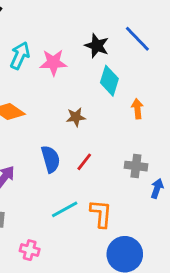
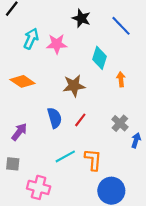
black star: (97, 46) -> (81, 18), moved
brown star: (76, 117) -> (74, 86), size x1.5
gray cross: (136, 166) -> (120, 123), turned 35
pink cross: (30, 250) -> (39, 187), size x1.5

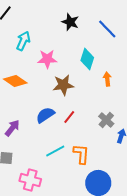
pink star: (57, 44) -> (47, 59), moved
blue semicircle: (55, 118) -> (45, 115), turned -108

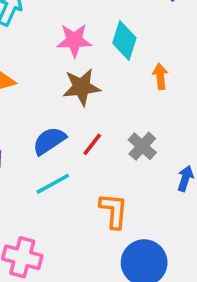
pink star: (47, 59) -> (74, 40), moved
gray cross: (106, 120) -> (142, 146), moved
cyan line: (55, 151) -> (53, 184), moved

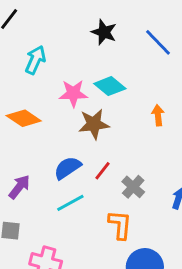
pink star: (74, 40) -> (73, 93), moved
cyan diamond: (124, 40) -> (110, 86), moved, turned -68
gray cross: (142, 146) -> (133, 187), moved

